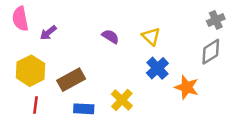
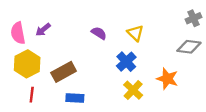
pink semicircle: (20, 19) -> (18, 33), moved
gray diamond: (211, 52) -> (189, 47), turned 40
blue cross: (157, 68) -> (126, 62), moved
yellow cross: (122, 100) -> (133, 90), moved

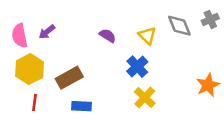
gray diamond: (189, 47) -> (179, 26), moved, turned 60
orange star: (167, 79) -> (208, 85), moved, turned 30

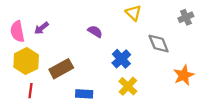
gray diamond: (179, 26) -> (159, 44), moved
yellow triangle: (147, 36) -> (133, 13), moved
blue rectangle: (82, 106) -> (84, 94), moved

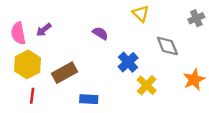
yellow cross: (128, 86) -> (147, 85), moved

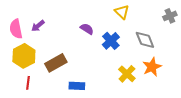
blue cross: (128, 62) -> (111, 41), moved
orange star: (194, 79) -> (152, 67), moved

